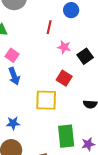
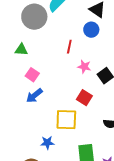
blue arrow: (14, 76) -> (34, 96), turned 72
blue star: (13, 123) -> (47, 143), moved

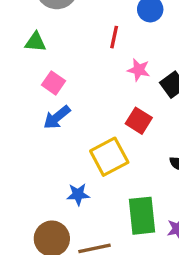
yellow square: (66, 120) -> (109, 157), turned -30

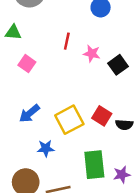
red line: (114, 37) -> (67, 41), moved
blue arrow: (57, 117) -> (29, 113), moved
red square: (139, 121) -> (102, 116), moved

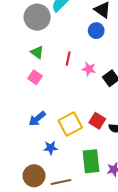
green triangle: (13, 32) -> (37, 52), moved, turned 32

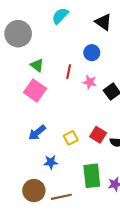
gray circle: (37, 17) -> (18, 34), moved
blue circle: (96, 31) -> (92, 53), moved
pink square: (35, 77) -> (35, 91), size x1.5
yellow square: (70, 124) -> (71, 138), size x0.6

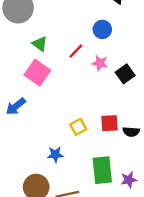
red line: (69, 72) -> (76, 51), turned 32
blue arrow: (37, 133) -> (16, 106), moved
red square: (98, 135) -> (110, 123), turned -35

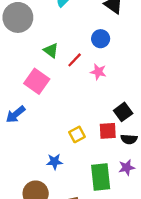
green triangle: (40, 44) -> (51, 51), moved
black square: (125, 74) -> (123, 112), moved
purple star: (129, 180) -> (127, 168), moved

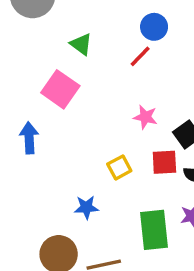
red line: (75, 60) -> (140, 56), moved
pink star: (98, 72) -> (145, 117), moved
blue arrow: (16, 114) -> (29, 138), turned 126

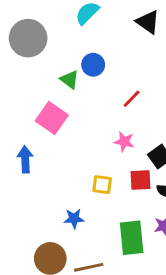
blue circle: (154, 27) -> (93, 65), moved
red line: (140, 56) -> (132, 99), moved
yellow square: (119, 167) -> (102, 185), turned 36

